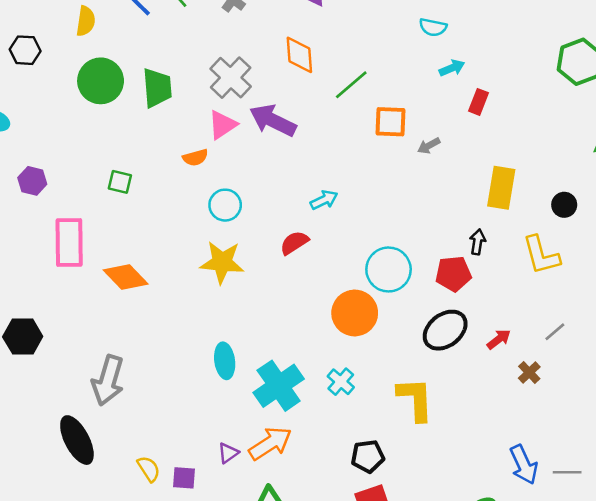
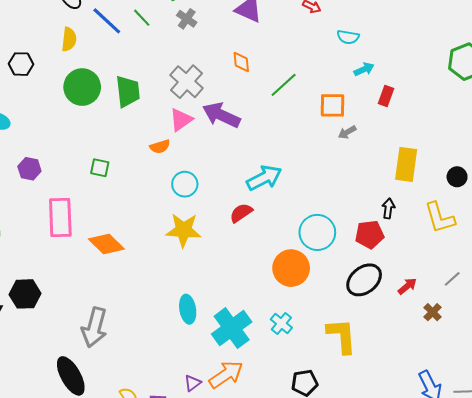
orange diamond: (299, 55) -> (241, 62), size x0.7
orange square: (390, 122) -> (332, 105), moved
cyan arrow: (324, 200) -> (264, 178), size x1.6

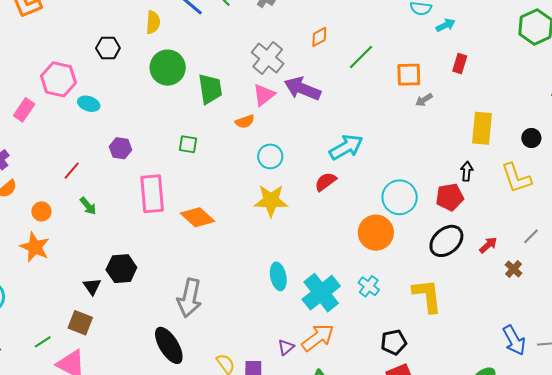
orange diamond: (241, 62) -> (319, 37), turned 70
cyan arrow: (364, 69) -> (446, 25), moved
green trapezoid: (128, 91) -> (210, 89), moved

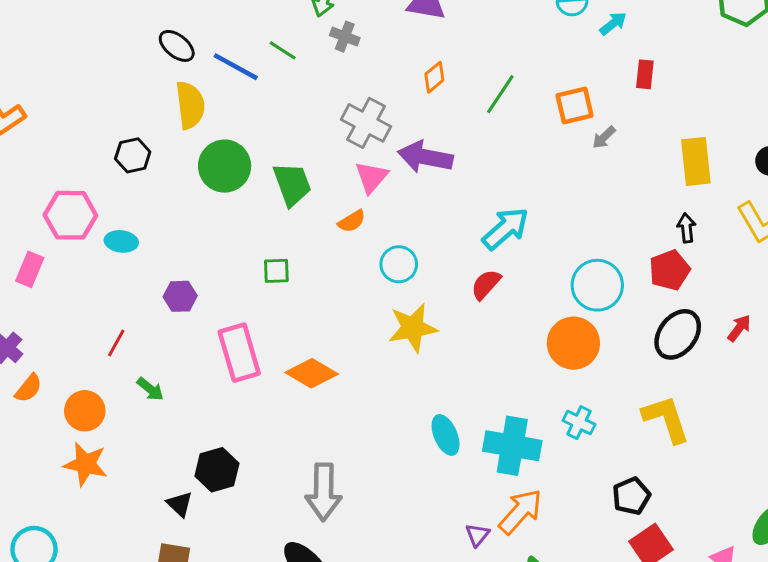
yellow semicircle: (153, 22) -> (190, 105), size x1.4
orange circle: (41, 211) -> (85, 411), size x1.4
cyan cross: (321, 293) -> (512, 446), turned -30

